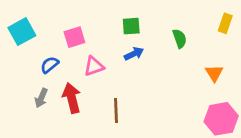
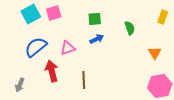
cyan square: (22, 32) -> (31, 14), moved
pink square: (74, 37) -> (54, 13), moved
blue semicircle: (50, 65) -> (36, 47), size x1.6
gray arrow: (41, 98) -> (20, 85), moved

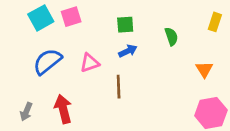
red arrow: (52, 71) -> (63, 109), moved
brown line: (84, 80) -> (119, 87), moved

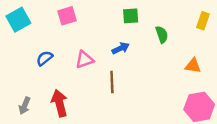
cyan square: (41, 18) -> (18, 20), moved
green square: (125, 25) -> (131, 16), moved
blue semicircle: (47, 62) -> (45, 58), size x0.6
orange triangle: (204, 69) -> (193, 66), turned -49

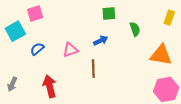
pink square: (67, 16) -> (35, 14), moved
cyan square: (18, 20) -> (15, 31), moved
orange triangle: (193, 66) -> (161, 55), size x1.6
gray arrow: (25, 106) -> (12, 84), moved

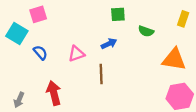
green semicircle: (135, 29) -> (146, 31), turned 128
cyan square: (15, 31) -> (17, 33), turned -30
blue semicircle: (37, 49) -> (40, 53), turned 88
gray arrow: (12, 84) -> (19, 100), moved

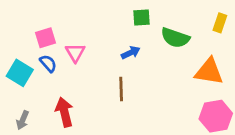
pink square: (38, 14) -> (45, 38), moved
green semicircle: (146, 31) -> (175, 38), size x1.5
cyan square: (17, 33) -> (20, 73), moved
pink triangle: (76, 54) -> (75, 53), moved, turned -42

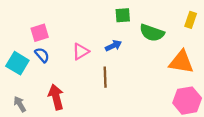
pink triangle: (75, 53) -> (81, 51), moved, turned 30
gray arrow: (23, 120) -> (20, 104), turned 126

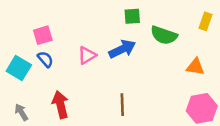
blue arrow: (113, 46) -> (122, 49), size x1.5
orange triangle: (181, 62) -> (195, 67), size x0.7
brown line: (105, 77) -> (122, 105), moved

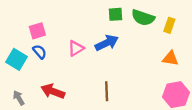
yellow rectangle: (206, 21) -> (169, 25), moved
green semicircle: (164, 35) -> (143, 18), moved
red arrow: (60, 105) -> (53, 91), turned -55

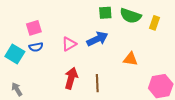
blue semicircle: (40, 52) -> (36, 47), turned 120
orange triangle: (170, 58) -> (130, 59), moved
red arrow: (53, 91) -> (71, 78), moved, turned 85

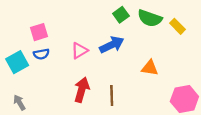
green square: (105, 13) -> (121, 15), turned -32
yellow rectangle: (155, 23) -> (177, 26), turned -64
cyan square: (15, 54) -> (17, 62), turned 30

